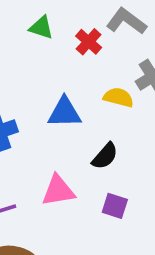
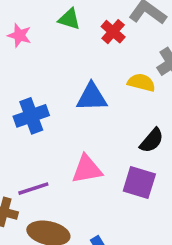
black semicircle: (105, 156) -> (152, 140), moved
purple square: (115, 206) -> (139, 183), size x1.4

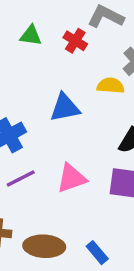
purple line: (33, 189) -> (21, 178), moved

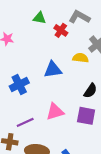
green triangle: (31, 35) -> (39, 18), moved
purple line: (21, 178) -> (25, 122), moved

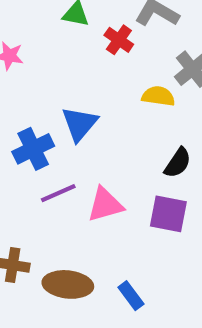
blue triangle: (53, 70) -> (80, 124), moved, turned -42
purple line: (25, 122) -> (58, 193), moved

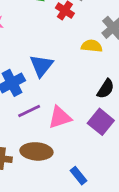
purple square: (168, 214) -> (101, 122), turned 30
brown ellipse: (68, 284) -> (36, 151), moved

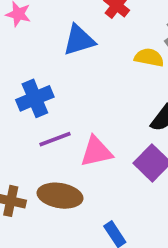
blue triangle: (41, 66) -> (79, 40), moved, turned 30

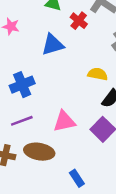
yellow semicircle: (149, 58) -> (98, 74), moved
purple line: (55, 139) -> (22, 121), moved

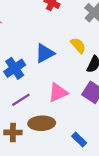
blue triangle: (53, 45) -> (45, 53), moved
yellow semicircle: (98, 74) -> (78, 45), turned 49

